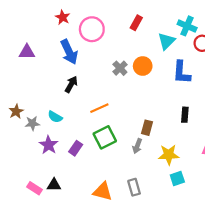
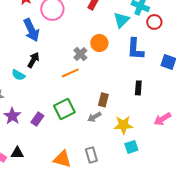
gray cross: (120, 68) -> (80, 54), moved
orange line: (99, 108) -> (70, 73), moved
cyan semicircle: (55, 117) -> (18, 75), moved
gray arrow: (137, 146) -> (94, 117), turned 40

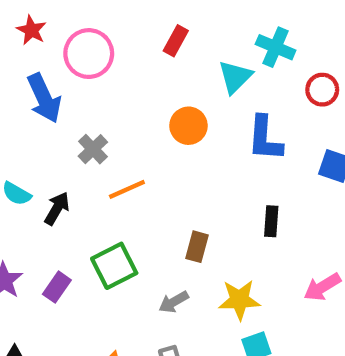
red circle: (154, 22) -> (322, 90), moved
gray cross: (80, 54) -> (93, 149), moved
black arrow: (33, 60) -> (57, 209), moved
gray arrow: (94, 117) -> (174, 302), moved

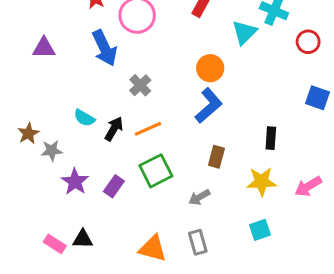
blue L-shape: (265, 138) -> (209, 105), moved, turned -135
orange line: (127, 189) -> (148, 129), moved
yellow star: (239, 300) -> (261, 182), moved

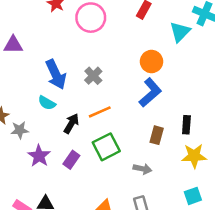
blue arrow: (104, 48) -> (56, 74), moved
black arrow: (114, 129) -> (71, 124), moved
black rectangle: (271, 138) -> (186, 125), moved
gray arrow: (199, 197) -> (142, 169), turned -138

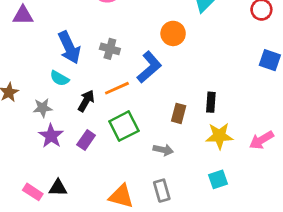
gray cross: (93, 76) -> (110, 49), turned -30
blue L-shape: (150, 93) -> (149, 67), moved
gray star: (20, 130) -> (43, 108), moved

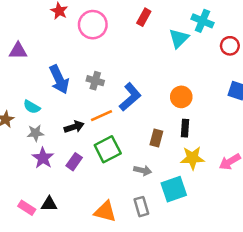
orange circle: (173, 33) -> (181, 97), moved
cyan semicircle: (59, 78) -> (32, 107), moved
black arrow: (86, 101) -> (74, 127), turned 42
cyan square: (218, 179) -> (174, 189), moved, size x1.5

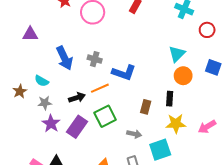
cyan triangle: (179, 38) -> (177, 54), moved
blue L-shape: (130, 97) -> (124, 73), turned 60
orange circle: (181, 97) -> (183, 76), moved
purple rectangle: (74, 162) -> (77, 127), size x1.5

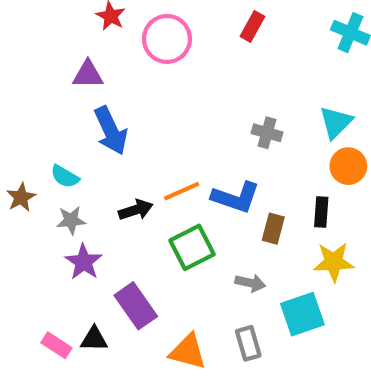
purple triangle: (30, 34) -> (88, 74), moved
gray cross: (95, 59) -> (267, 133), moved
blue L-shape: (124, 73) -> (236, 197), moved
purple rectangle: (77, 127) -> (136, 306), moved, turned -70

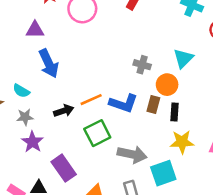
orange circle: (348, 166) -> (167, 85), moved
brown rectangle: (273, 229) -> (153, 105), moved
gray arrow: (250, 283) -> (132, 154), size x1.6

